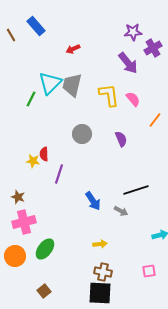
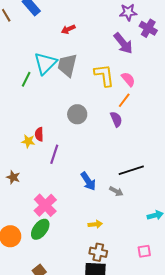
purple cross: (153, 48) -> (148, 28), turned -30
orange line: (155, 120) -> (124, 100), moved
pink cross: (24, 222) -> (45, 205), moved, turned -30

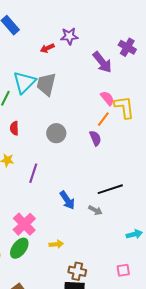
purple star: (128, 12) -> (69, 36), moved
yellow L-shape: (104, 75) -> (124, 107), moved
red semicircle: (39, 134) -> (14, 128), moved
yellow arrow: (95, 224) -> (56, 244), moved

